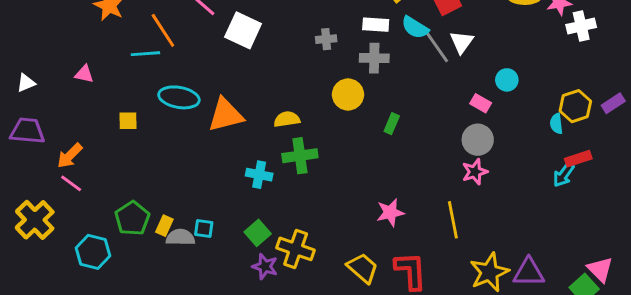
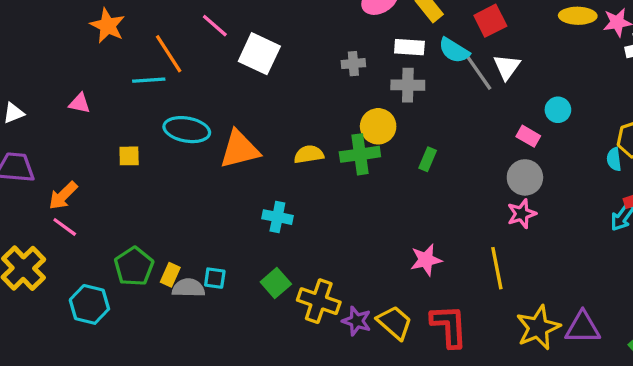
green cross: (300, 156) -> (360, 154), moved
purple star: (265, 266) -> (357, 321), moved

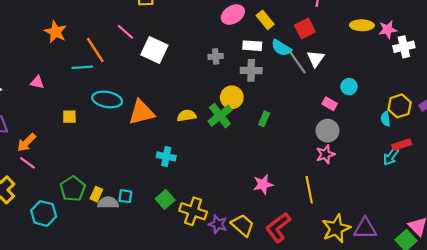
green cross: (360, 154) -> (220, 116), turned -30
red L-shape: (449, 326) -> (278, 227), turned -124

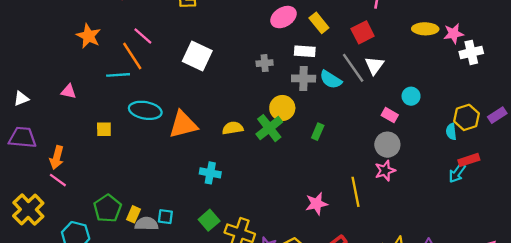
pink line: (125, 32) -> (143, 36), moved
cyan semicircle: (281, 48) -> (331, 80), moved
orange arrow: (26, 142) -> (57, 158), turned -30
yellow line: (309, 190) -> (356, 192), moved

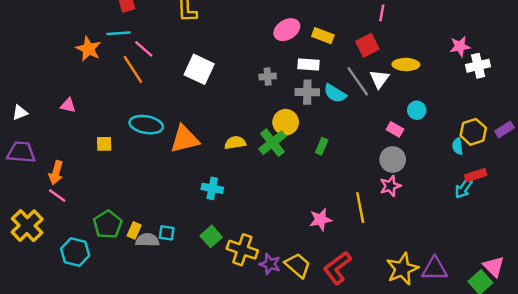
yellow rectangle: (319, 23) -> (323, 36), turned -30
yellow ellipse: (425, 29) -> (406, 64), moved
cyan line: (118, 75) -> (119, 33), moved

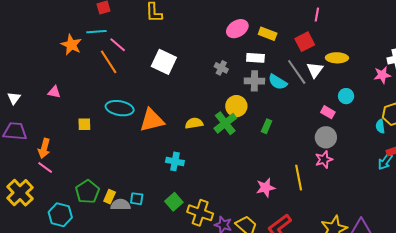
pink star: (460, 46) -> (382, 75), moved
gray cross: (268, 77) -> (221, 68), turned 32
white triangle: (20, 113) -> (14, 98), turned -32

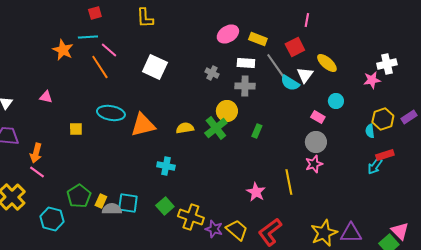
yellow ellipse: (337, 58) -> (327, 63), turned 40
gray line: (297, 72) -> (276, 66), moved
cyan semicircle: (278, 82) -> (290, 83), moved
pink star: (266, 188) -> (256, 192), turned -30
cyan square: (137, 199) -> (128, 203), size x1.5

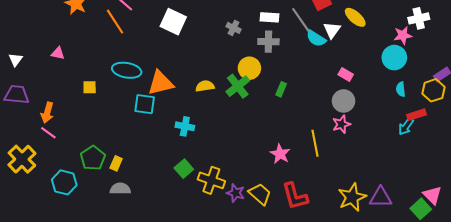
cyan circle: (336, 101) -> (394, 58), moved, size x1.5
yellow hexagon: (383, 119) -> (434, 90), moved
cyan square: (128, 203) -> (145, 104), moved
gray semicircle: (112, 209) -> (120, 189), moved
red L-shape: (270, 232) -> (295, 196), turned -68

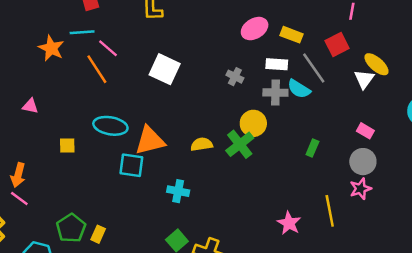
white triangle: (332, 30) -> (364, 79), moved
cyan semicircle: (316, 39) -> (299, 89), moved
green rectangle: (281, 89) -> (312, 148), moved

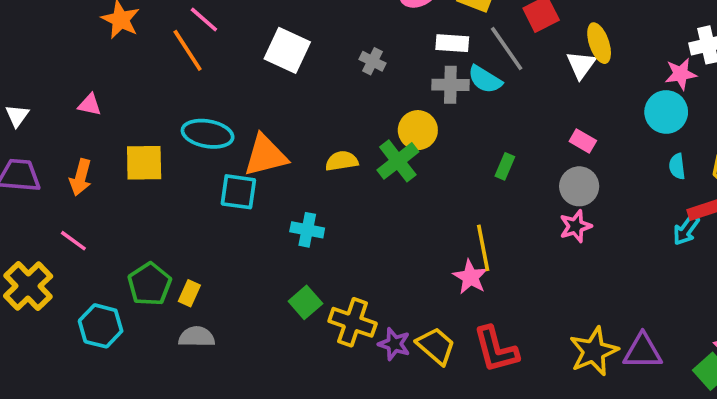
yellow ellipse: (376, 64) -> (599, 43), turned 30
gray cross: (235, 77) -> (372, 61), moved
yellow square: (67, 146) -> (144, 163), size x1.6
orange arrow: (18, 175) -> (81, 177), moved
yellow line: (330, 211) -> (483, 248), moved

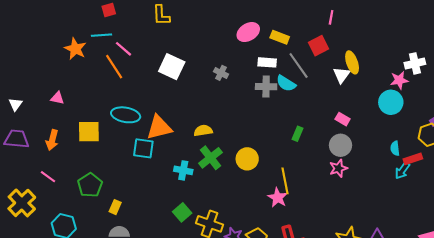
yellow circle: (418, 130) -> (247, 159), moved
green cross: (398, 161) -> (211, 158), moved
cyan semicircle: (677, 166) -> (395, 148), moved
green pentagon: (150, 284) -> (90, 185), moved

